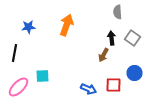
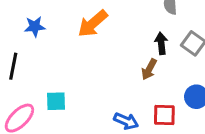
orange arrow: (66, 25) -> (93, 24), turned -150

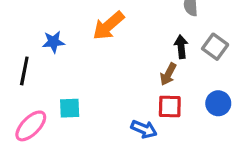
blue star: (35, 27) -> (53, 42), moved
red square: (164, 115) -> (170, 107), moved

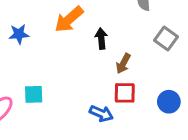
black arrow: (181, 47) -> (101, 39), moved
blue circle: (218, 103) -> (169, 102), moved

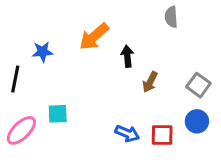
gray square: (166, 39) -> (198, 85), moved
red square: (125, 93) -> (162, 135), moved

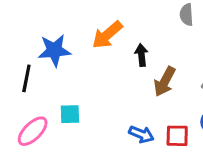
blue star: (43, 52) -> (54, 50), size x1.5
brown arrow: (150, 82) -> (165, 81), size x1.4

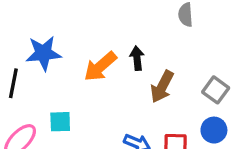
orange arrow: (107, 35) -> (100, 67), moved

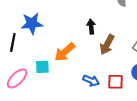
orange arrow: (100, 67) -> (65, 52), moved

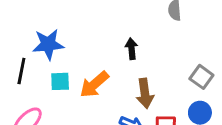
brown arrow: (107, 45) -> (145, 93), moved, turned -36
cyan square: (42, 67) -> (60, 81), moved

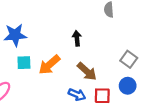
brown arrow: (145, 93) -> (87, 71), turned -40

